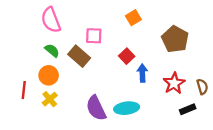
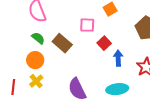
pink square: (94, 36) -> (87, 25), moved
red line: (24, 90) -> (13, 87), moved
cyan ellipse: (127, 108) -> (117, 89), moved

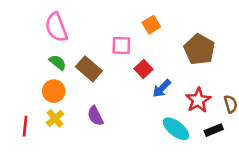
blue arrow: (118, 58) -> (162, 88), turned -133
purple semicircle: (77, 89) -> (95, 116), moved, size x0.7
cyan ellipse: (117, 89) -> (176, 129), moved, turned 45

